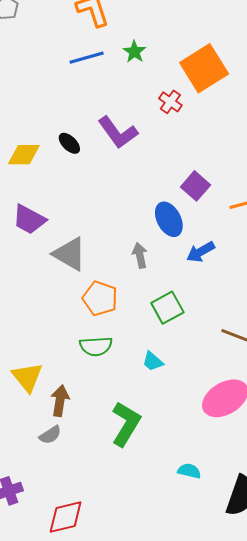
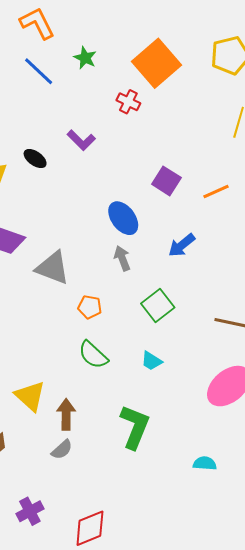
blue line: (87, 58) -> (39, 71), turned 68
purple L-shape: (118, 132) -> (81, 140), size x0.7
blue ellipse: (169, 219) -> (123, 218), moved
orange pentagon: (100, 298) -> (90, 307), size x0.7
green semicircle: (96, 346) -> (93, 355), turned 56

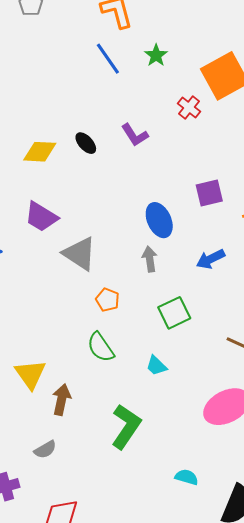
purple square: (166, 181) -> (209, 193), turned 32
gray semicircle: (62, 450) -> (45, 450), moved

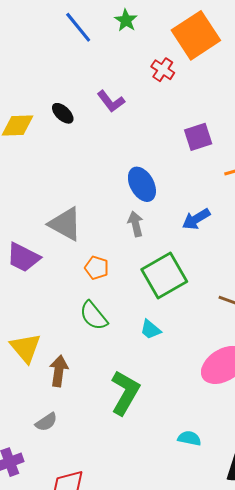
purple square: (209, 193) -> (198, 137), moved
purple trapezoid: (41, 217) -> (23, 257), moved
green square: (174, 313) -> (164, 276), size x1.4

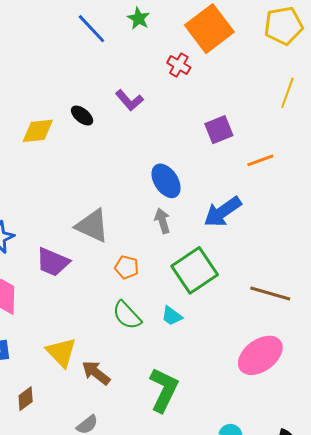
blue arrow: (196, 219) -> (223, 212), size x1.4
cyan trapezoid: (151, 330) -> (172, 316), moved
brown arrow: (59, 371) -> (96, 373), turned -56

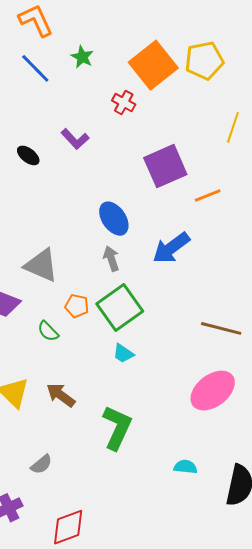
yellow pentagon: (283, 26) -> (204, 61), moved
purple square: (219, 130) -> (165, 166), size x1.5
green square: (195, 270) -> (120, 307), moved
green semicircle: (127, 315) -> (48, 331), moved, size x0.7
brown arrow: (96, 373) -> (61, 395), moved

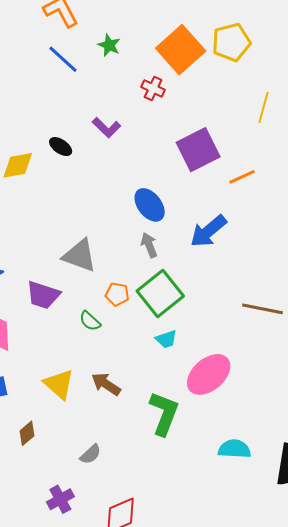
cyan trapezoid: (123, 353) -> (166, 339), turned -50
pink ellipse: (213, 391) -> (209, 374), moved
cyan semicircle: (185, 467) -> (234, 449), size x1.4

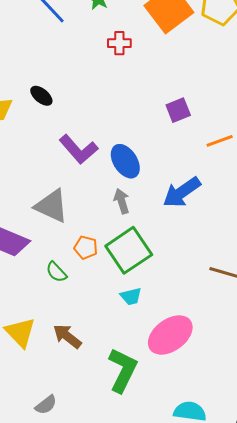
red cross: (153, 88) -> (119, 43), moved, turned -30
purple L-shape: (106, 128) -> (78, 149), moved, size x1.4
purple square: (198, 150) -> (178, 110), size x0.6

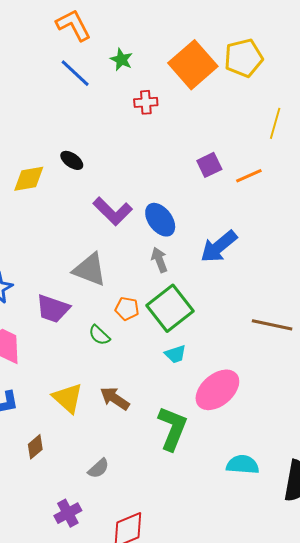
orange line: (220, 141) -> (249, 176), moved

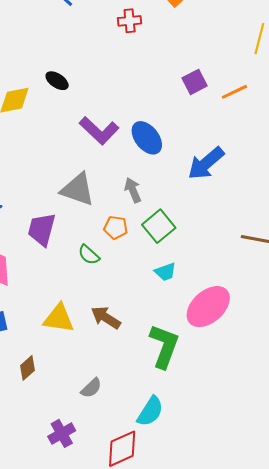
gray arrow: (159, 260) -> (133, 190), moved
green square: (170, 308) -> (159, 226), size x0.7
purple trapezoid: (53, 309) -> (42, 229), turned 87
yellow triangle: (68, 398) -> (59, 318), turned -32
cyan semicircle: (243, 465) -> (150, 411), moved, turned 120

